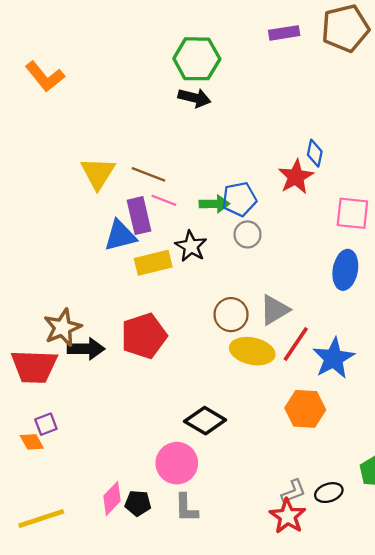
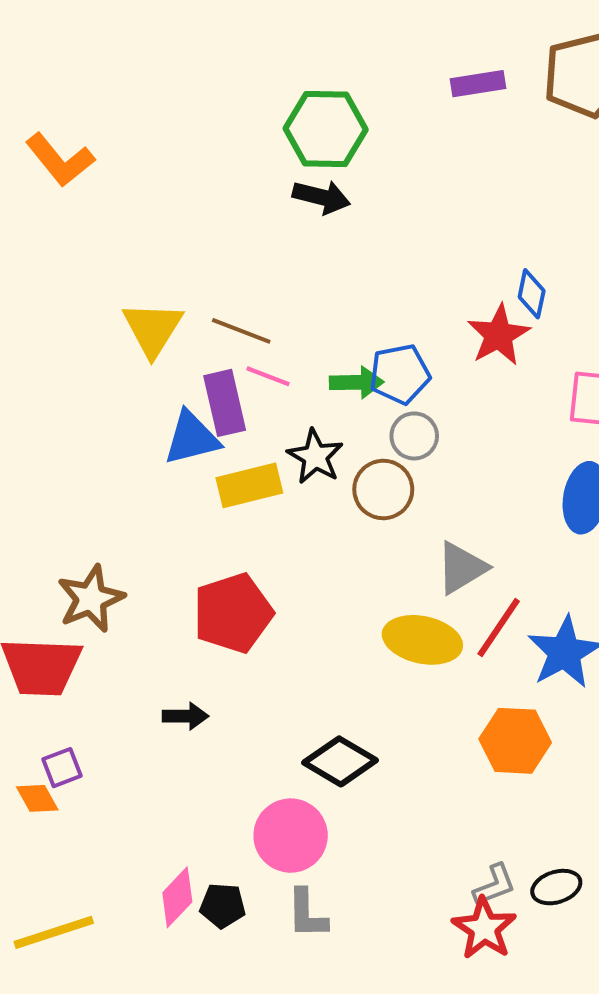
brown circle: (231, 315) -> (383, 490), moved
black arrow: (86, 349) -> (186, 716), moved, size x0.7

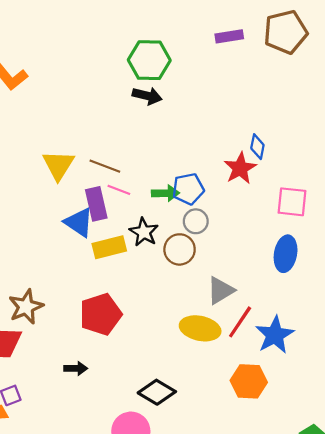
blue triangle: (192, 438) -> (79, 222), turned 48

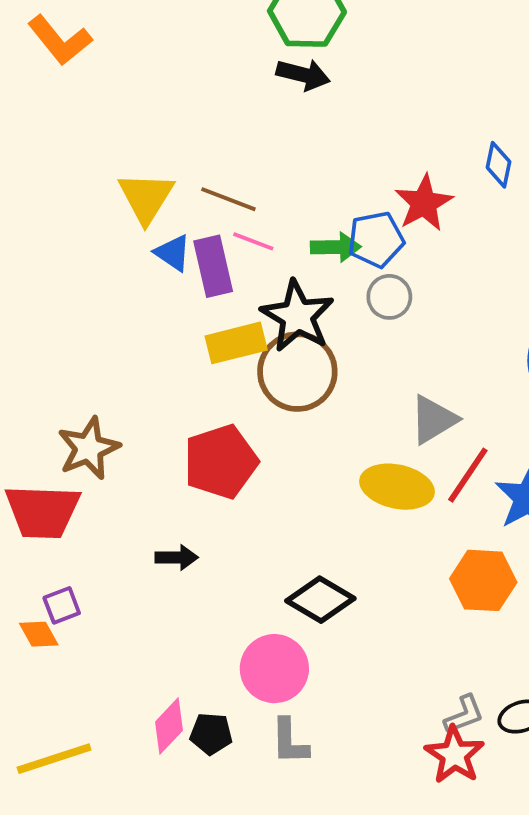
red star: (240, 168) -> (424, 203), moved
blue triangle: (79, 222) -> (173, 253), moved, size x0.7
black star: (144, 232) -> (297, 316), size x1.4
brown circle: (180, 249) -> (297, 372), moved, size x1.4

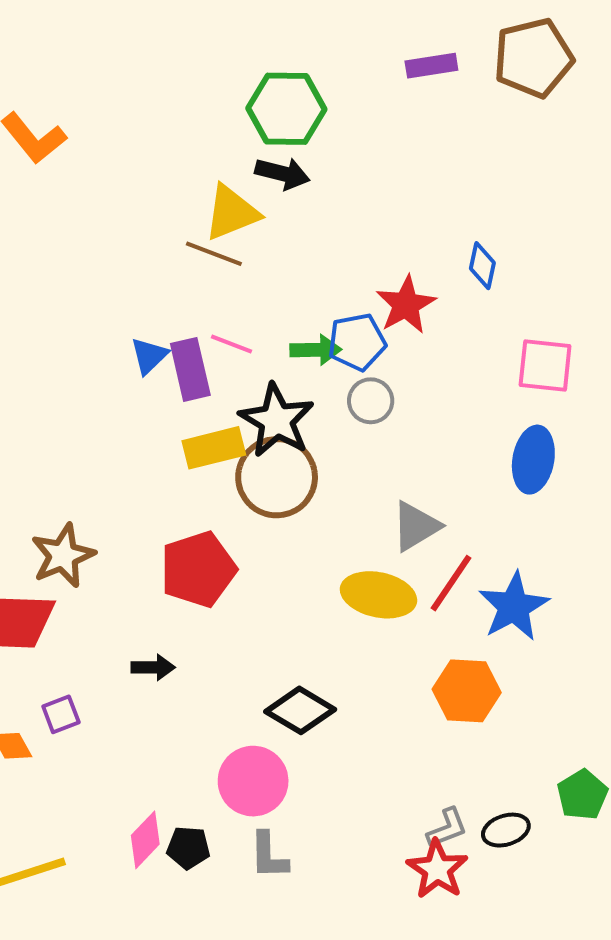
yellow triangle: (146, 197) -> (231, 213), moved, turned 36
brown line: (228, 199) -> (214, 254), moved
blue triangle: (173, 253) -> (149, 356), turned 42
purple square: (62, 605) -> (61, 714), moved

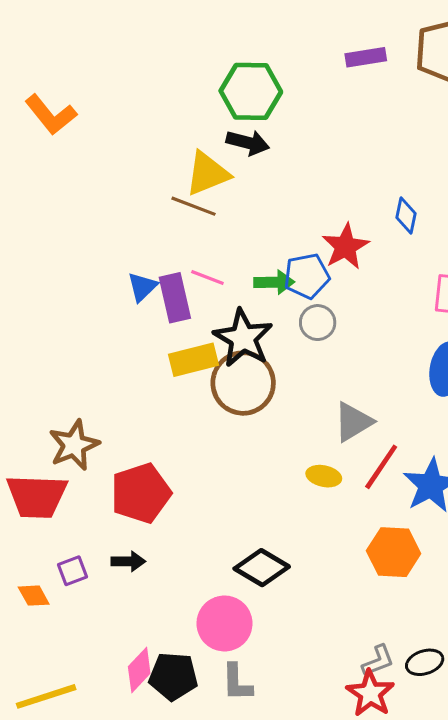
red pentagon: (198, 569) -> (141, 493), moved
yellow ellipse: (378, 595) -> (324, 476), size x0.6
black arrow: (153, 667) -> (128, 561), moved
black pentagon: (188, 848) -> (173, 676), size x1.4

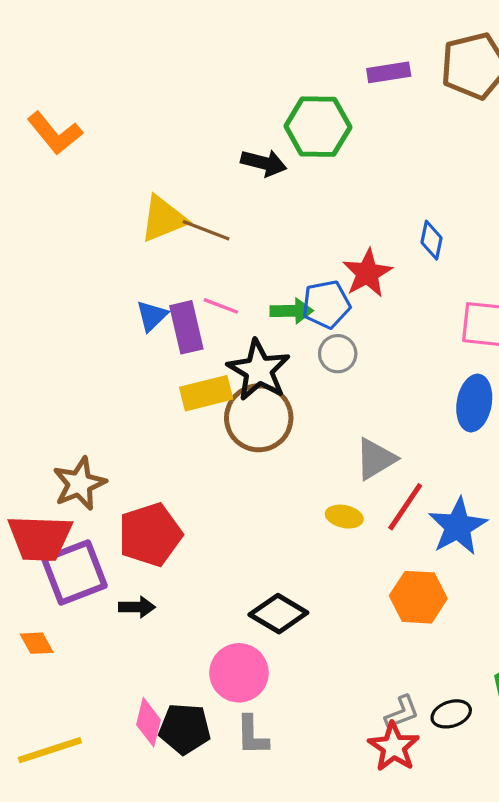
green hexagon: (251, 91) -> (318, 127), moved
yellow triangle: (207, 174) -> (163, 219), moved
purple square: (72, 571) -> (74, 572), moved, size x2.0
pink diamond: (139, 670) -> (149, 722), turned -30

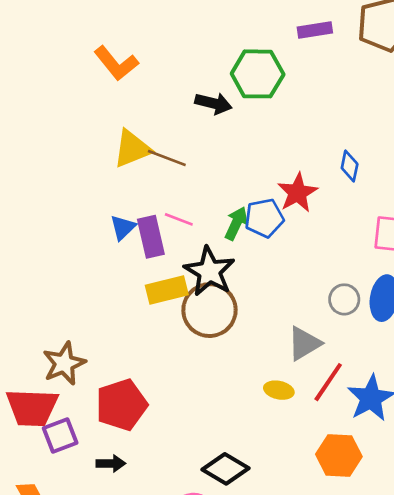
orange L-shape: (55, 133) -> (116, 63), moved
green arrow: (292, 311) -> (236, 223), turned -64
gray circle: (338, 354) -> (344, 299), moved
purple square: (74, 572) -> (60, 435), size x0.7

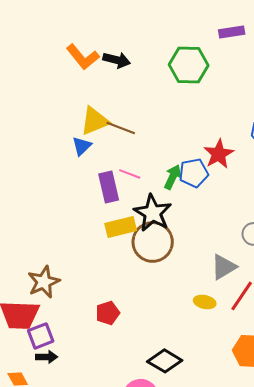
black arrow: (214, 103) -> (117, 60), moved
blue triangle: (123, 227) -> (82, 146), moved
red pentagon: (121, 405) -> (108, 313), moved, size x0.6
black arrow: (111, 463) -> (47, 357), moved

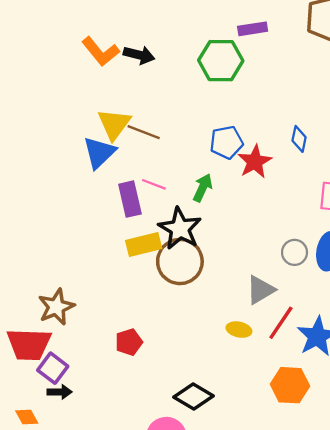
purple rectangle: (232, 32) -> (253, 29), moved
yellow triangle: (95, 121) -> (114, 124), turned -32
blue triangle: (82, 146) -> (99, 153), size x1.5
blue pentagon: (194, 173) -> (226, 142), moved
purple square: (41, 336) -> (53, 368), turned -32

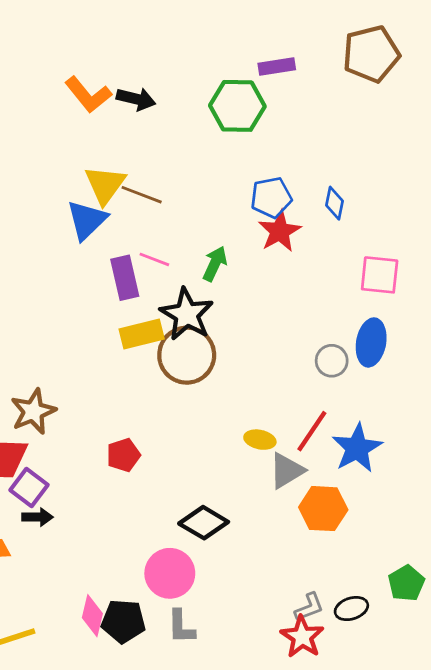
blue pentagon: (226, 142) -> (271, 197), moved
gray circle: (295, 252) -> (332, 361), moved
gray triangle: (260, 290) -> (287, 471), moved

